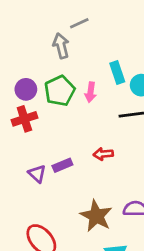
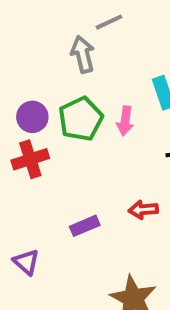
purple triangle: (37, 174) -> (26, 262), moved

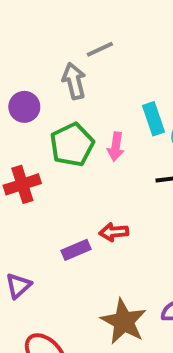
purple circle: (32, 117) -> (24, 107), moved
red arrow: (143, 210) -> (114, 232), moved
purple triangle: (26, 262) -> (18, 286), turned 36

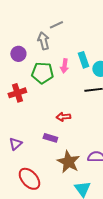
green pentagon: (72, 145) -> (42, 73), turned 30
pink arrow: (116, 147) -> (64, 66), moved
purple rectangle: (76, 250) -> (50, 138), moved, turned 40

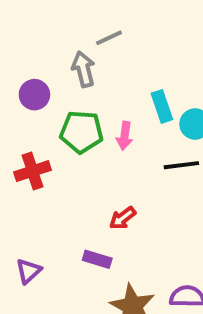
pink arrow: (64, 66) -> (125, 136), moved
red arrow: (63, 117) -> (123, 218), turned -32

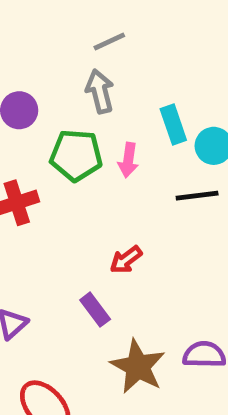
gray arrow: (83, 69) -> (100, 91), moved
purple rectangle: (97, 259) -> (95, 310), turned 36

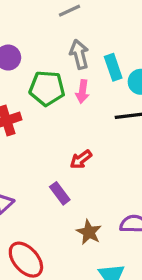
gray arrow: (100, 91) -> (79, 54), moved
brown star: (138, 366) -> (89, 232), size x0.7

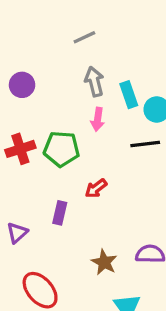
green pentagon: (47, 88) -> (61, 149), moved
purple rectangle: (60, 193) -> (60, 213), moved, turned 50

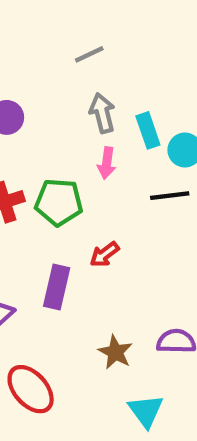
purple rectangle: (60, 213) -> (57, 287), size x1.4

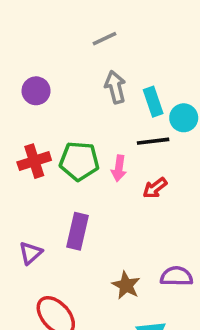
pink arrow: (107, 163) -> (119, 168), moved
black line: (170, 196) -> (153, 141), moved
red arrow: (104, 254) -> (155, 188), moved

